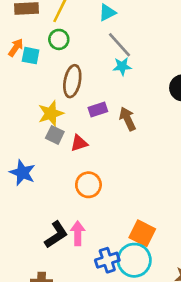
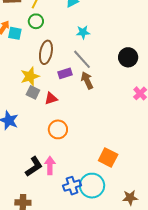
gray line: (119, 45) -> (82, 59), moved
cyan star: (122, 66) -> (83, 32), moved
orange square: (142, 233) -> (108, 157), moved

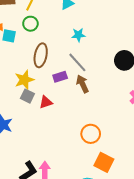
orange circle: (58, 129) -> (91, 134), moved

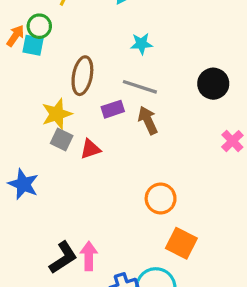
green circle: (30, 24) -> (39, 26), moved
gray line: (77, 62) -> (140, 87), turned -30

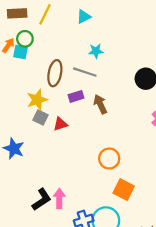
gray line: (140, 87) -> (85, 72), moved

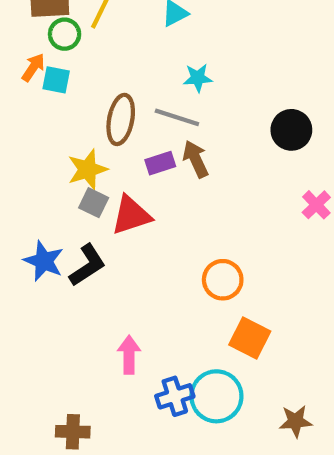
green circle: (25, 39) -> (65, 34), moved
brown arrow: (100, 104) -> (196, 159), moved
red triangle: (60, 124) -> (131, 215), size x1.5
black L-shape: (42, 200) -> (87, 265), moved

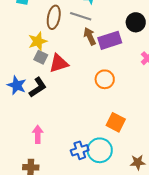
purple rectangle: (160, 163) -> (110, 40), moved, size x1.6
orange circle: (223, 280) -> (105, 79), moved
pink arrow: (129, 355) -> (38, 134), moved

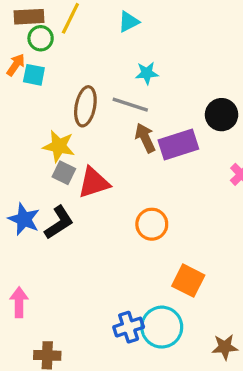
yellow star: (38, 41) -> (59, 146), turned 30
orange circle: (105, 79) -> (152, 224), moved
pink arrow: (38, 134) -> (19, 302), moved

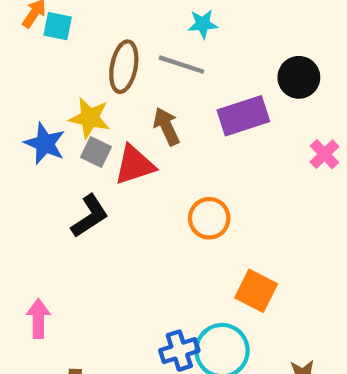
brown arrow: (145, 138) -> (166, 126), moved
blue star: (24, 219) -> (45, 144), moved

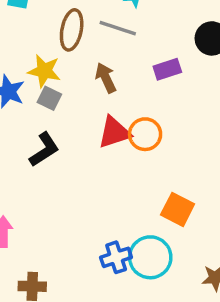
purple rectangle: (243, 116) -> (167, 69), size x0.7
red triangle: (134, 165) -> (114, 132), moved
orange circle: (209, 218) -> (145, 134), moved

